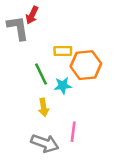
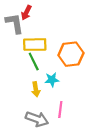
yellow rectangle: (63, 51) -> (35, 45), moved, size x1.5
cyan star: (63, 86) -> (52, 80), moved

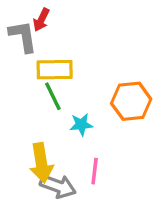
orange hexagon: (71, 54) -> (131, 101), moved
yellow arrow: (36, 89) -> (41, 163), moved, size x1.6

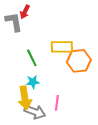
yellow rectangle: (55, 70) -> (62, 47), moved
cyan star: (81, 125) -> (33, 82), moved

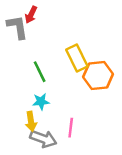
yellow rectangle: (62, 47) -> (77, 58), turned 65
yellow arrow: (25, 98) -> (31, 121), size x0.7

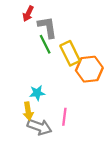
gray L-shape: (17, 27) -> (47, 27), moved
green line: (40, 72) -> (45, 44), moved

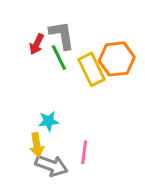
red arrow: (28, 14) -> (37, 44), moved
orange hexagon: (89, 69) -> (117, 59), moved

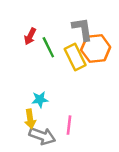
gray L-shape: (62, 35) -> (82, 29), moved

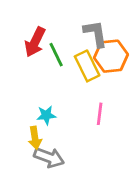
red arrow: (30, 36) -> (35, 42), size x1.5
pink line: (69, 125) -> (100, 114), moved

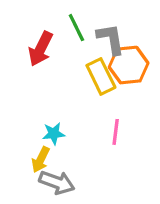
green line: (56, 55) -> (76, 28), moved
yellow arrow: (35, 138) -> (41, 160), turned 35

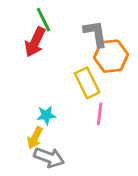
green line: (76, 28) -> (43, 20), moved
yellow rectangle: (101, 76) -> (87, 83), moved

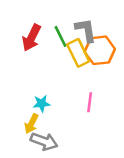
green line: (43, 20) -> (61, 36), moved
yellow rectangle: (87, 83) -> (78, 53), moved

